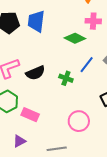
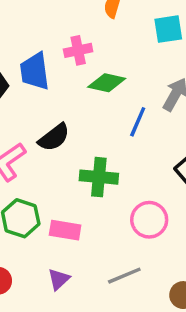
pink cross: (93, 21) -> (78, 50), moved
black semicircle: (35, 73) -> (54, 137), moved
green cross: (66, 78) -> (99, 177), moved, size x1.5

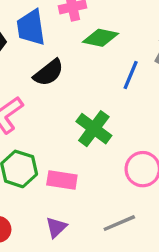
black semicircle: (54, 137) -> (49, 73), moved
green cross: (99, 177) -> (94, 129), turned 32

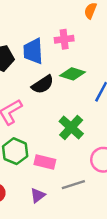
green diamond: (100, 38) -> (72, 74), moved
gray line: (119, 223) -> (73, 185), moved

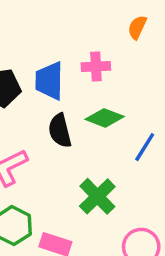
black semicircle: (43, 85) -> (60, 131), turned 105

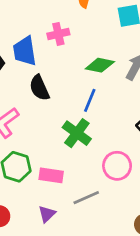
green diamond: (105, 118) -> (100, 65), moved
blue line: (145, 147) -> (90, 100), moved

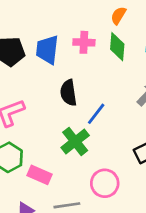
green diamond: (100, 65) -> (117, 47), moved, turned 68
black semicircle: (39, 88) -> (68, 93), moved

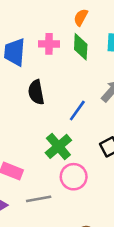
blue line: (96, 114) -> (77, 111), moved
green cross: (75, 141) -> (58, 146), moved

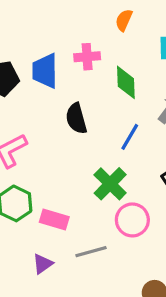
green diamond: (81, 47) -> (126, 82), moved

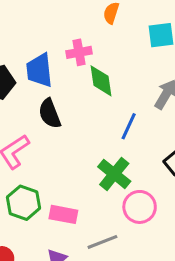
green diamond: (126, 82) -> (101, 81), moved
black semicircle: (76, 118) -> (50, 114), moved

